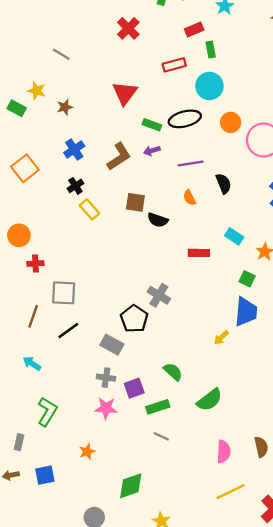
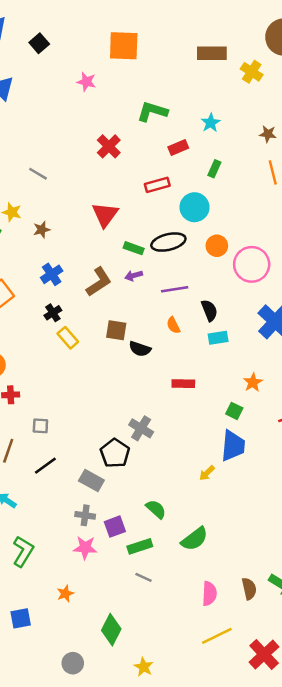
green rectangle: (211, 50) -> (214, 169), moved, turned 35
cyan rectangle: (234, 236) -> (218, 338), moved, turned -42
gray square: (64, 293) -> (40, 426), size x0.6
green diamond: (131, 486) -> (111, 630), turned -44

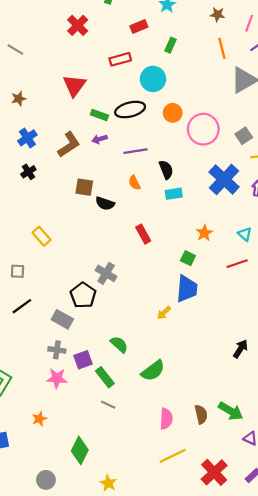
yellow rectangle: (68, 338) -> (42, 236), moved
red rectangle: (183, 384) -> (143, 234), turned 60
green rectangle: (140, 546) -> (105, 377), turned 70

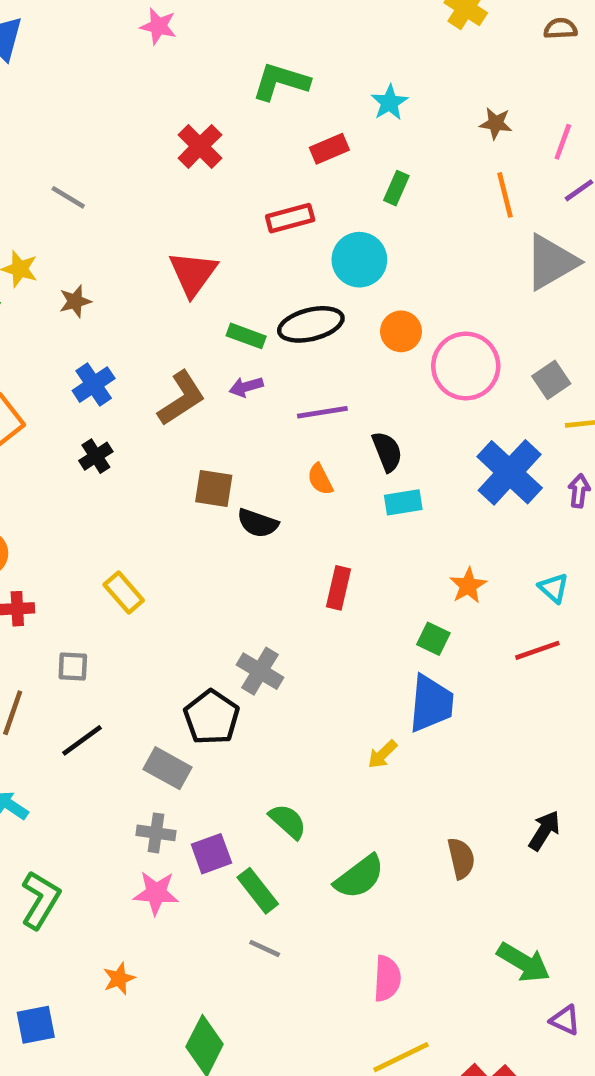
red rectangle: (143, 234) -> (339, 588), turned 42
brown semicircle: (201, 414) -> (461, 858), moved

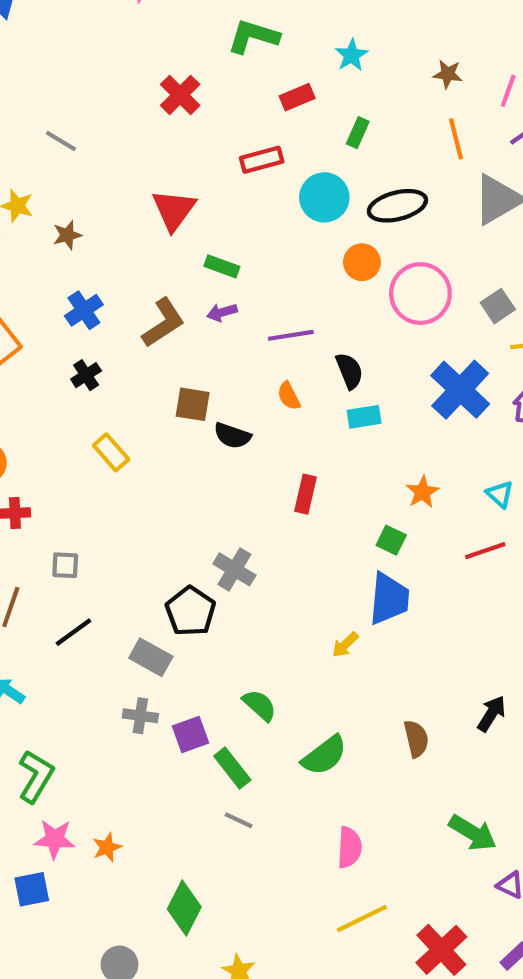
black ellipse: (311, 324) -> (397, 206), moved
yellow rectangle: (124, 593) -> (111, 452), moved
pink star: (156, 893) -> (55, 839), moved

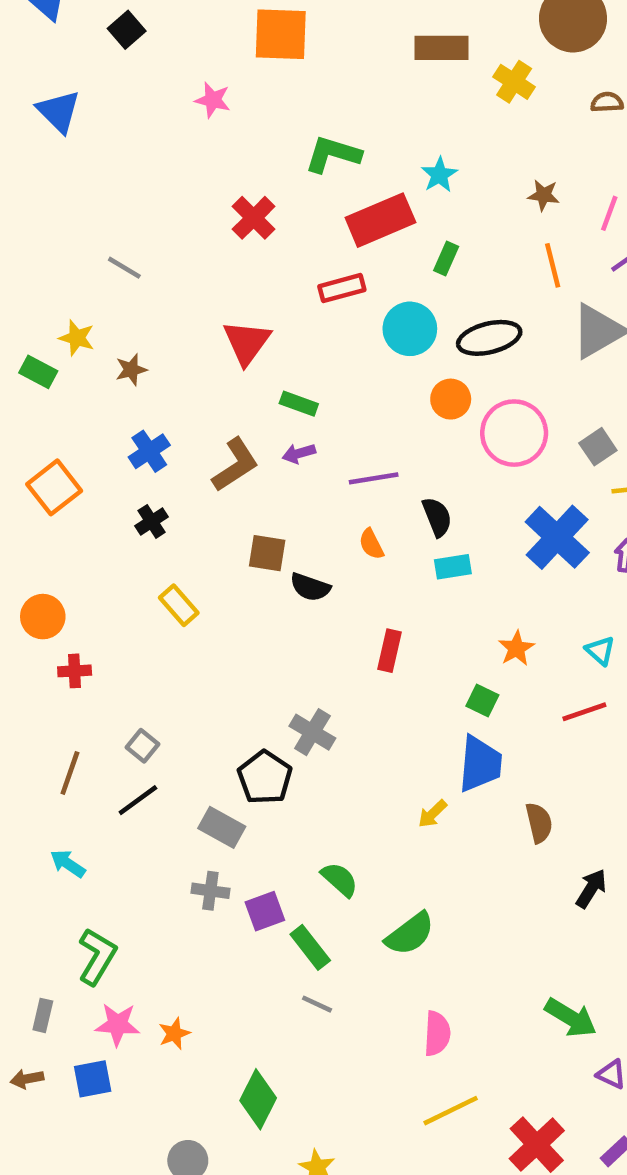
red rectangle: (297, 97) -> (380, 220), size x1.8
gray square: (65, 565) -> (142, 746), moved, turned 36
brown semicircle: (416, 739) -> (539, 823), moved

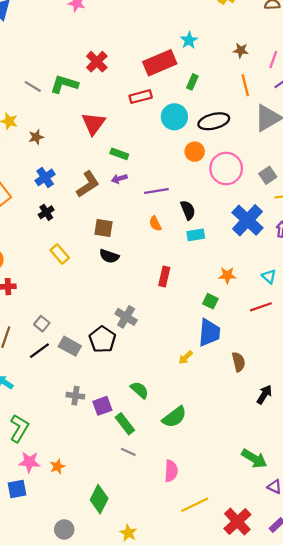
green L-shape: (333, 154) -> (64, 84), moved
black semicircle: (310, 587) -> (109, 256), moved
orange star: (516, 648) -> (227, 275), turned 30
gray rectangle: (222, 827) -> (70, 346), moved
pink semicircle: (437, 1034) -> (171, 471), moved

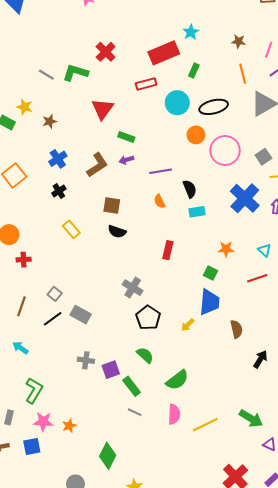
black pentagon: (102, 339) -> (148, 318), moved
pink semicircle: (171, 471) -> (174, 414), moved
yellow line: (195, 505) -> (205, 425), moved

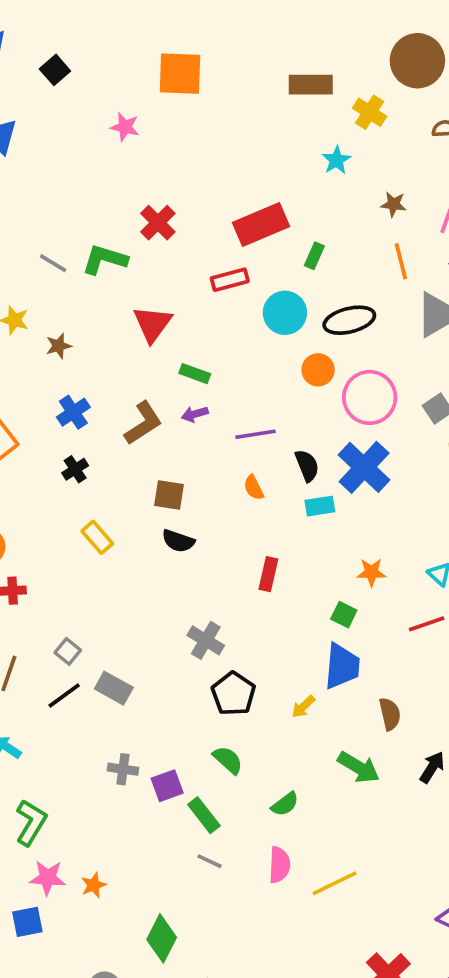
cyan star: (191, 32) -> (336, 160), moved
blue cross: (245, 198) -> (364, 467), moved
green semicircle: (177, 380) -> (285, 804), size x0.7
green arrow: (251, 418) -> (359, 767), moved

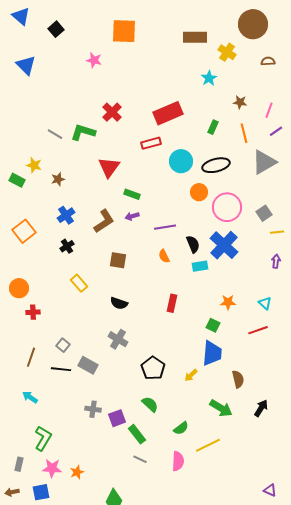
green rectangle: (314, 256) -> (213, 127), moved
black semicircle: (178, 541) -> (119, 303), moved
gray cross: (206, 640) -> (118, 339), moved
black line: (64, 696) -> (61, 369), turned 42
yellow line: (335, 883) -> (208, 445), moved

